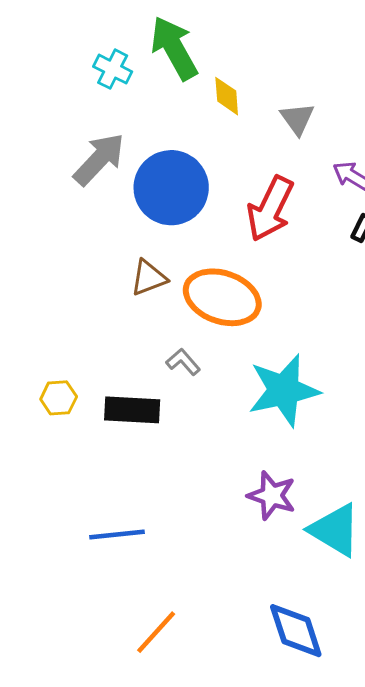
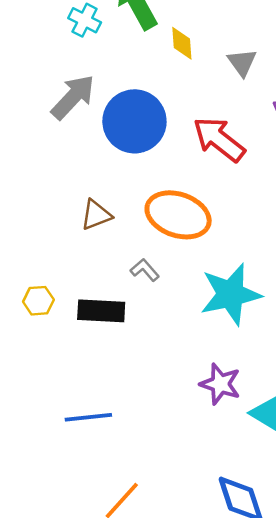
red arrow: (270, 209) -> (219, 139), turned 102
brown triangle: (149, 278) -> (96, 215), moved

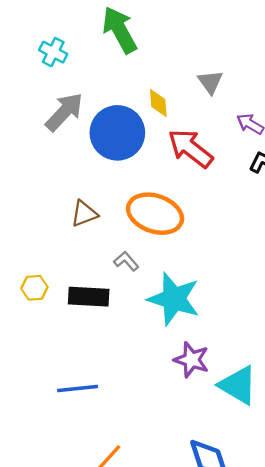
cyan cross: (85, 20) -> (53, 52), moved
yellow diamond: (182, 43) -> (158, 103), moved
cyan star: (231, 294) -> (174, 299), moved, turned 30

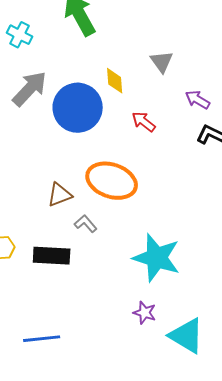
red arrow: (190, 148) -> (144, 122), size x0.6
brown triangle: (84, 214) -> (60, 195), moved
cyan star: (174, 299) -> (157, 258), moved
purple star: (192, 360) -> (145, 313), size x0.7

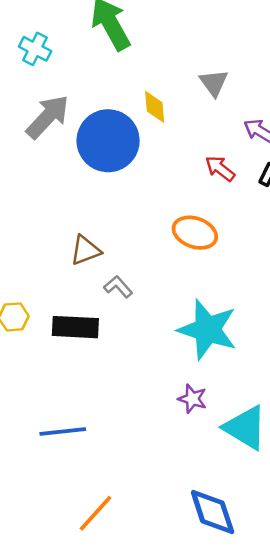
red arrow: (144, 122) -> (220, 168), moved
orange ellipse: (112, 181) -> (195, 233), moved, size x0.7

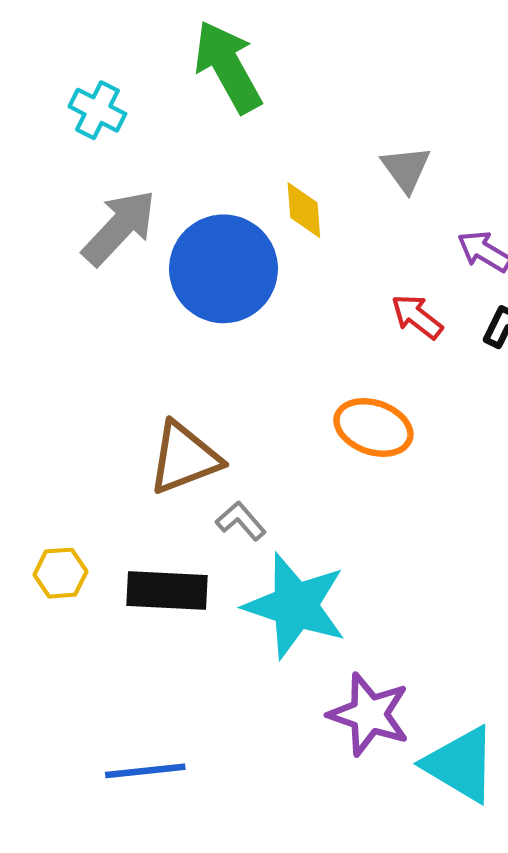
brown triangle: (85, 250) -> (184, 458), size x1.4
cyan star: (207, 330) -> (295, 606), moved
purple star: (192, 399) -> (369, 714), size x1.6

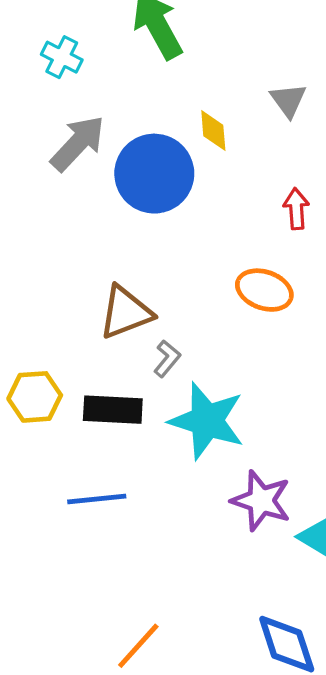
red arrow: (417, 317) -> (296, 209), turned 48
gray L-shape: (241, 521) -> (167, 359), turned 81
yellow hexagon: (60, 573) -> (35, 397), size x1.4
blue line: (145, 771) -> (97, 499), moved

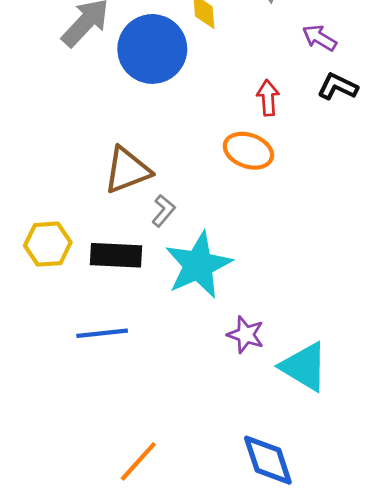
red arrow: (296, 209) -> (268, 98), moved
cyan star: (207, 421) -> (198, 265), turned 30
purple star: (261, 501) -> (246, 335), size x0.7

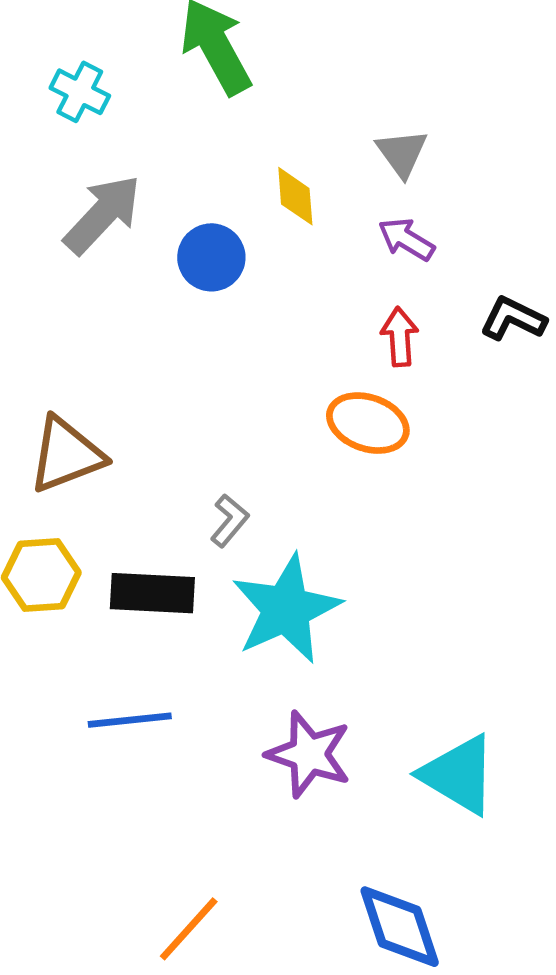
purple arrow: (319, 38) -> (406, 239), moved
blue circle: (152, 49) -> (211, 257), size x0.6
brown triangle: (127, 170) -> (66, 455), moved
purple star: (246, 335) -> (309, 754), moved, size x1.4

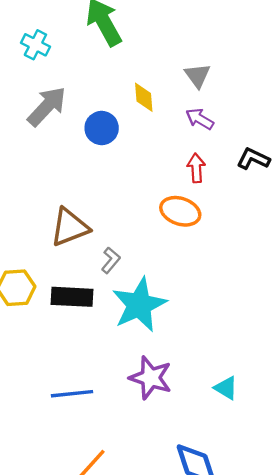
brown triangle: (66, 455) -> (70, 227), moved
blue line: (130, 720) -> (72, 394), moved
cyan triangle: (459, 775) -> (226, 388), size x0.6

